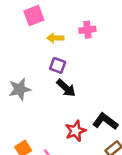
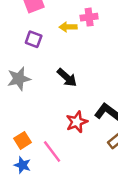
yellow arrow: (55, 38) -> (68, 27), moved
purple square: (58, 65) -> (34, 39), moved

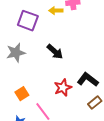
purple square: (34, 39) -> (28, 21), size x1.5
orange square: (22, 140) -> (22, 94), moved

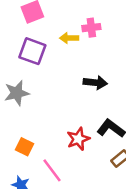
black arrow: (55, 52) -> (95, 83), moved, turned -36
orange square: (22, 94) -> (25, 147), turned -32

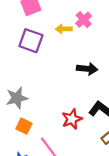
pink cross: (91, 28) -> (84, 20), turned -35
gray star: (17, 93) -> (17, 98), moved

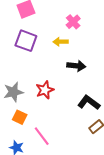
yellow arrow: (64, 29) -> (61, 42), moved
red star: (72, 119) -> (45, 90), moved

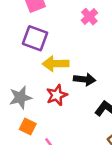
yellow arrow: (61, 42) -> (56, 64), moved, size x1.5
black arrow: (76, 66) -> (85, 79), moved

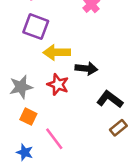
red star: (57, 95) -> (58, 84), turned -30

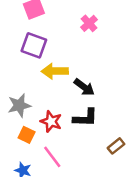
black arrow: (86, 68) -> (84, 87), turned 30
red star: (58, 84) -> (51, 121), moved
black L-shape: (110, 99) -> (85, 118), moved, turned 145

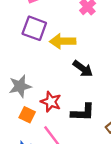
yellow arrow: (55, 71) -> (63, 41), moved
black L-shape: (85, 118) -> (83, 112), moved

